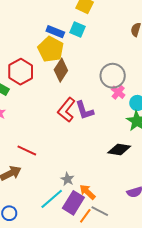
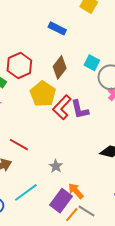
cyan square: (78, 29) -> (92, 63), moved
yellow pentagon: (51, 49) -> (43, 94), moved
gray star: (67, 179) -> (56, 166), moved
cyan line: (52, 199) -> (26, 192), moved

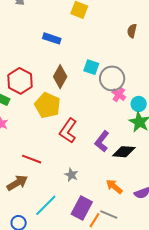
red L-shape: (62, 107) -> (68, 131), moved
purple L-shape: (80, 109) -> (102, 141), moved, turned 60
orange arrow: (76, 191) -> (114, 187), moved

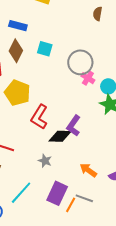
cyan square: (91, 67) -> (45, 49), moved
brown diamond: (60, 77) -> (16, 51), moved
black diamond: (124, 152) -> (60, 136), moved

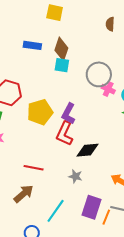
brown diamond: (16, 51) -> (61, 49), moved
yellow pentagon: (17, 93) -> (40, 112), turned -30
purple L-shape: (74, 126) -> (69, 114), moved

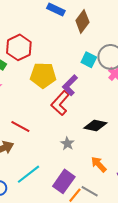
cyan square: (62, 65) -> (89, 60), moved
black diamond: (87, 150) -> (95, 125), moved
gray star: (75, 176) -> (67, 144), moved

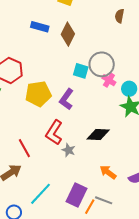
red L-shape: (60, 103) -> (54, 132), moved
red line: (20, 126) -> (24, 148), turned 42
gray star: (67, 144) -> (69, 150), moved

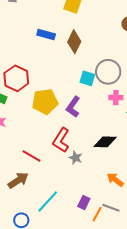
pink cross: (109, 80) -> (116, 98), moved, turned -32
red line: (24, 148) -> (31, 156), turned -30
purple rectangle: (77, 195) -> (84, 203), size x0.6

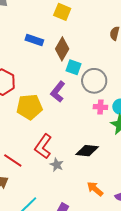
cyan square: (87, 78) -> (74, 67), moved
purple L-shape: (73, 107) -> (58, 92), moved

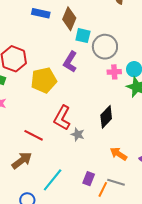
black diamond: (87, 151) -> (106, 117), turned -45

